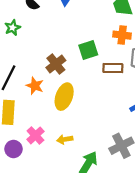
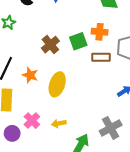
orange cross: (122, 35) -> (100, 32), moved
brown cross: (56, 64) -> (50, 45), moved

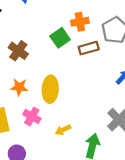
brown cross: (50, 45) -> (18, 51), moved
pink cross: (32, 121) -> (32, 116), moved

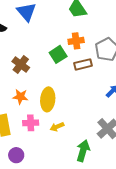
pink cross: (32, 116) -> (31, 123), turned -35
yellow arrow: (63, 130) -> (57, 127), moved

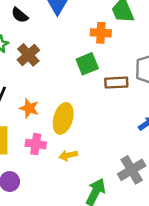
orange cross: (76, 41) -> (101, 33), moved
brown cross: (21, 65) -> (28, 55), moved

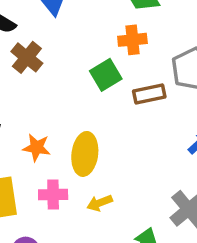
orange cross: (101, 33) -> (132, 40), moved
brown cross: (28, 55) -> (27, 57), moved

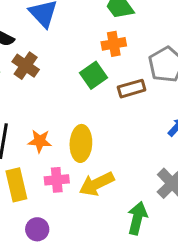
yellow arrow: (100, 203) -> (97, 184), size x1.6

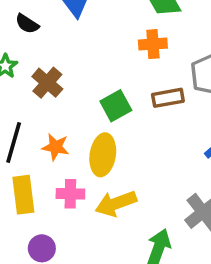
brown cross: (26, 66) -> (47, 83), moved
green square: (94, 75) -> (116, 106), moved

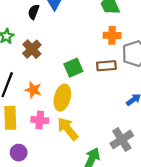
black semicircle: (27, 24) -> (34, 12), moved, turned 72
orange cross: (153, 44) -> (112, 35), moved
yellow arrow: (116, 203) -> (68, 129), turned 65

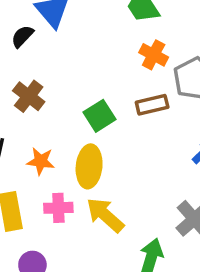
black semicircle: (34, 12) -> (22, 36), turned 32
orange cross: (112, 35) -> (154, 55), turned 35

